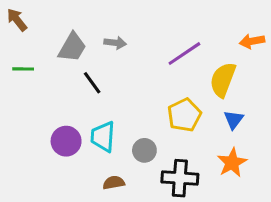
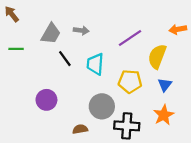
yellow pentagon: (184, 115) -> (130, 81), turned 30
cyan trapezoid: (103, 137) -> (95, 64), moved
gray circle: (144, 150) -> (102, 106), size x1.5

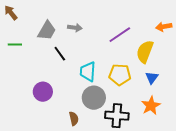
cyan trapezoid: (95, 64) -> (88, 72), moved
brown semicircle: (80, 129) -> (74, 119), turned 88

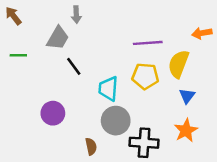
gray arrow: (75, 28) -> (76, 15), moved, turned 80
purple line: (120, 35) -> (148, 43), turned 30
yellow pentagon: (120, 75) -> (145, 76), moved

